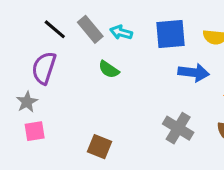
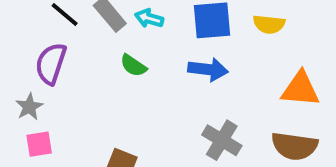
blue arrow: (194, 73) -> (208, 69), moved

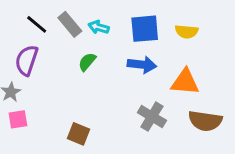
green semicircle: (133, 66) -> (87, 62), turned 96
orange triangle: (300, 89) -> (185, 82), moved

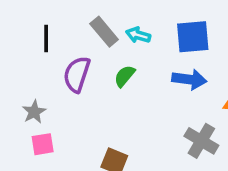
black line: (37, 24) -> (46, 38), moved, turned 50
purple semicircle: (27, 60) -> (77, 74), moved

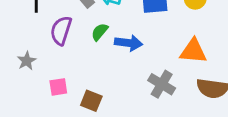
blue arrow: (189, 79) -> (129, 43), moved
pink square: (43, 144) -> (58, 87), moved

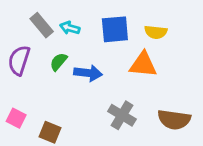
orange triangle: (193, 51) -> (143, 65), moved
pink square: (58, 87) -> (16, 118), turned 36

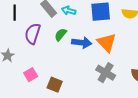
orange triangle: (143, 65) -> (107, 43), moved, turned 40
pink square: (16, 118) -> (31, 75), turned 32

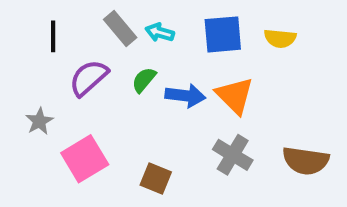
purple semicircle: (33, 34) -> (89, 78), turned 30
pink square: (31, 75) -> (85, 159), size x1.6
brown square: (55, 85) -> (156, 178), moved

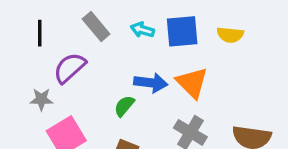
cyan arrow: (160, 32) -> (142, 30), moved
green semicircle: (144, 80) -> (124, 106), moved
gray star: (39, 121) -> (41, 99), moved, turned 30

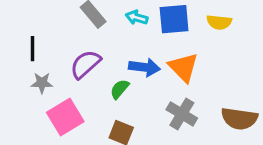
black line: (40, 33) -> (32, 49), moved
purple semicircle: (70, 68) -> (85, 64), moved

